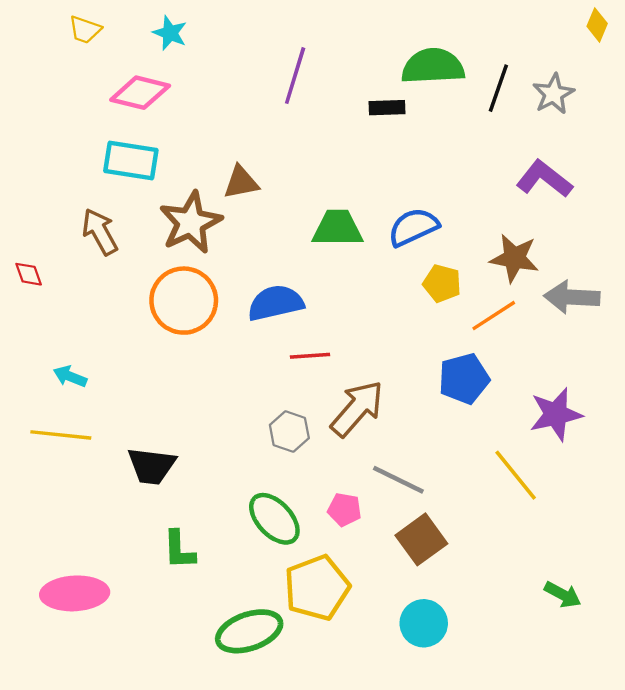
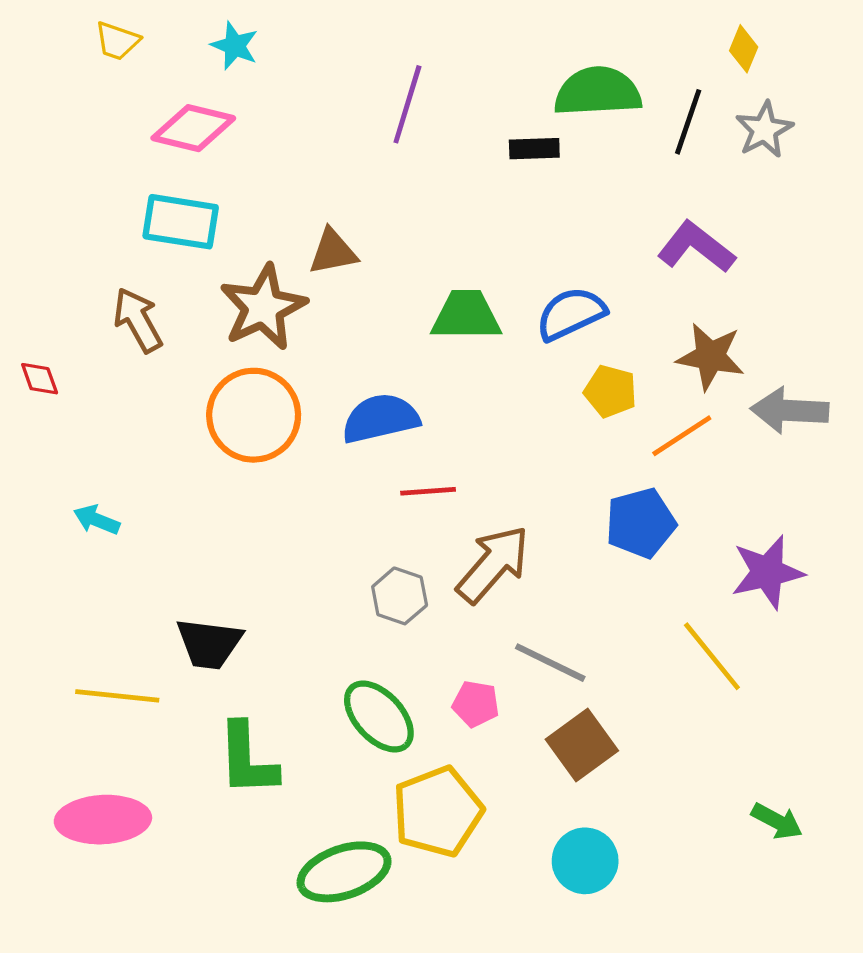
yellow diamond: (597, 25) -> (744, 49), moved
purple L-shape: (544, 179) -> (696, 247), moved
yellow line: (61, 435) -> (117, 696), moved
green L-shape: (179, 550) -> (247, 759), size x1.4

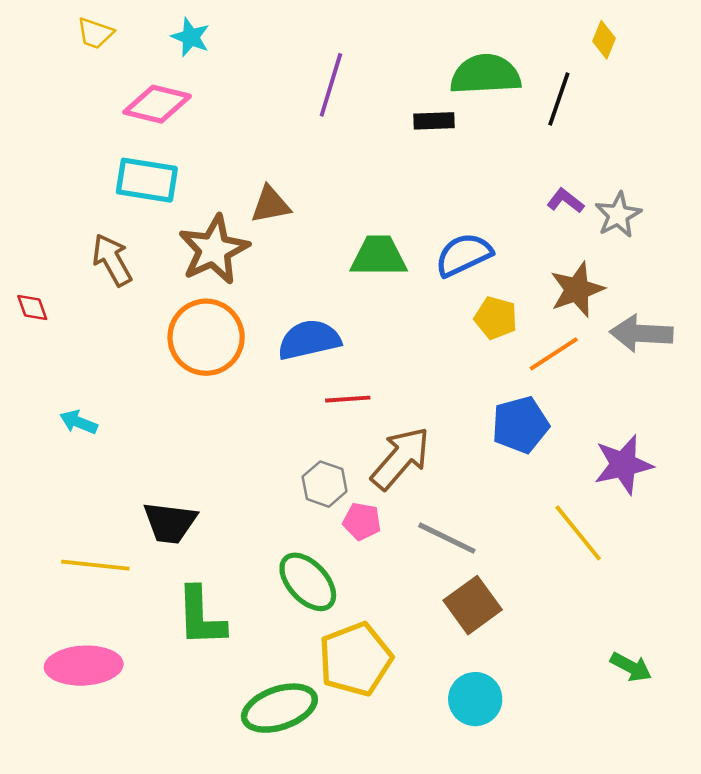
gray star: (764, 130) -> (618, 215), moved
purple L-shape: (696, 247) -> (565, 201), size x0.6
brown star: (710, 356) -> (577, 290), turned -30
pink pentagon: (476, 704) -> (362, 521), moved

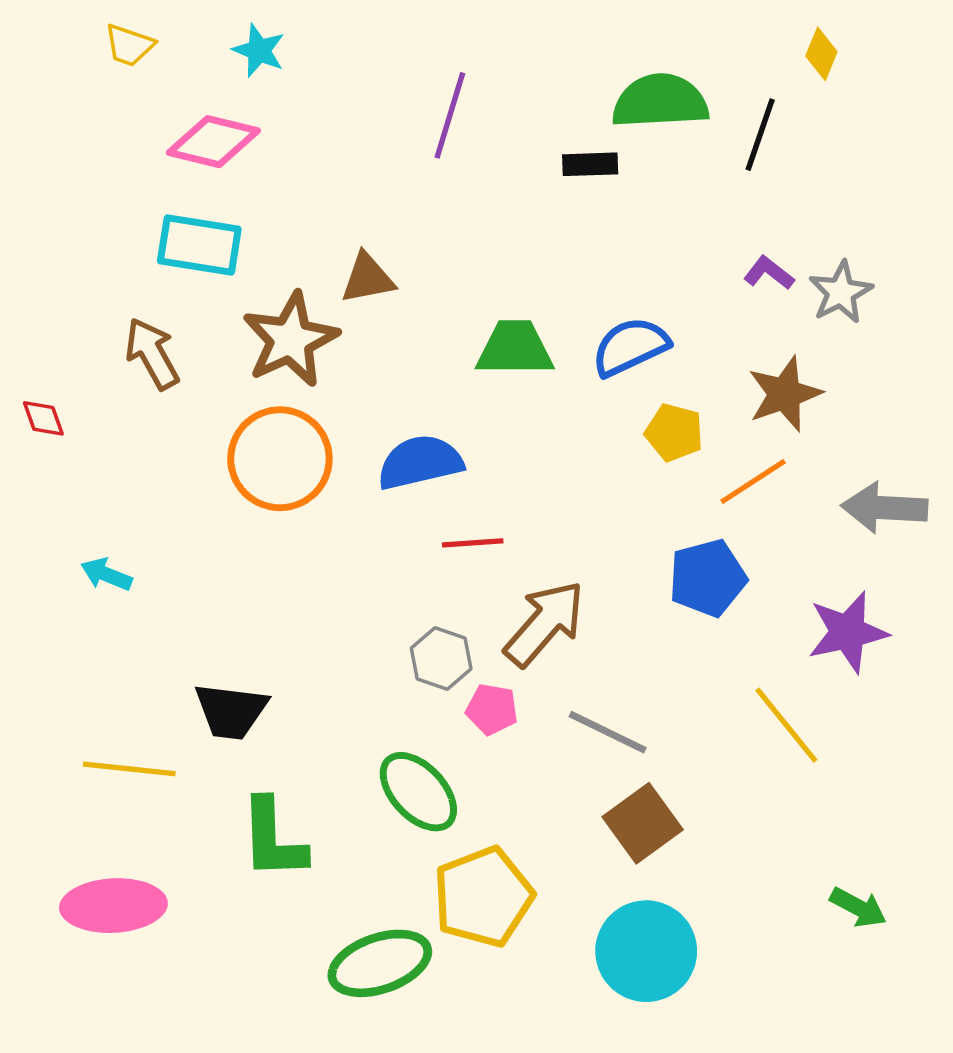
gray arrow: (641, 333) -> (884, 508), moved
cyan circle: (475, 699) -> (646, 951), size x1.4

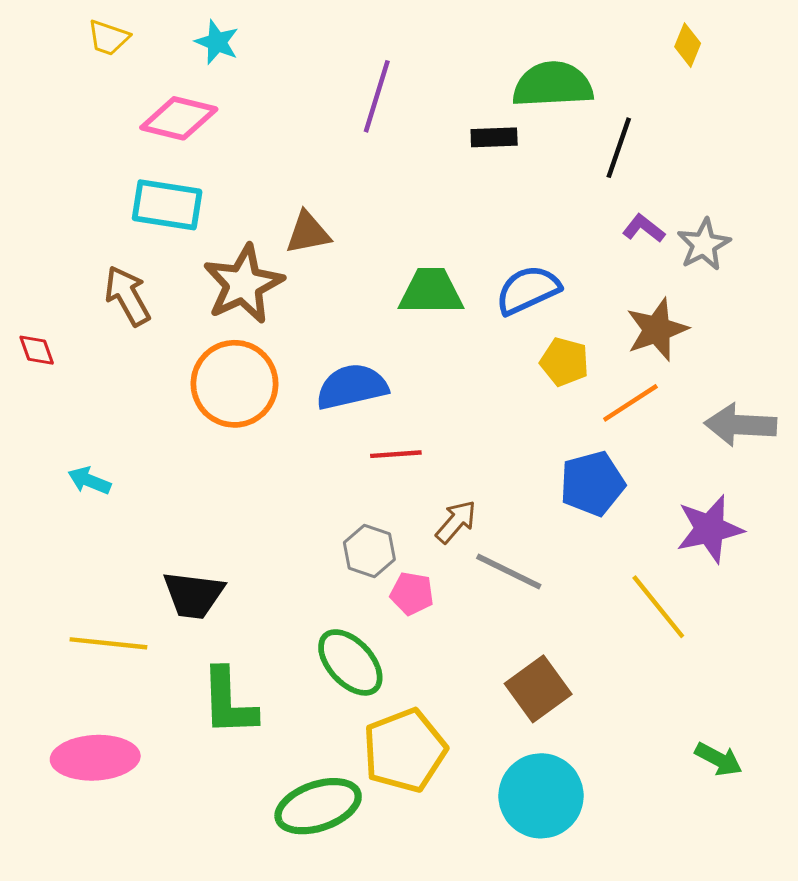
black line: (760, 135) -> (619, 148), moved
brown arrow: (545, 623) -> (456, 522), size x0.6
gray line: (608, 732) -> (509, 572), moved

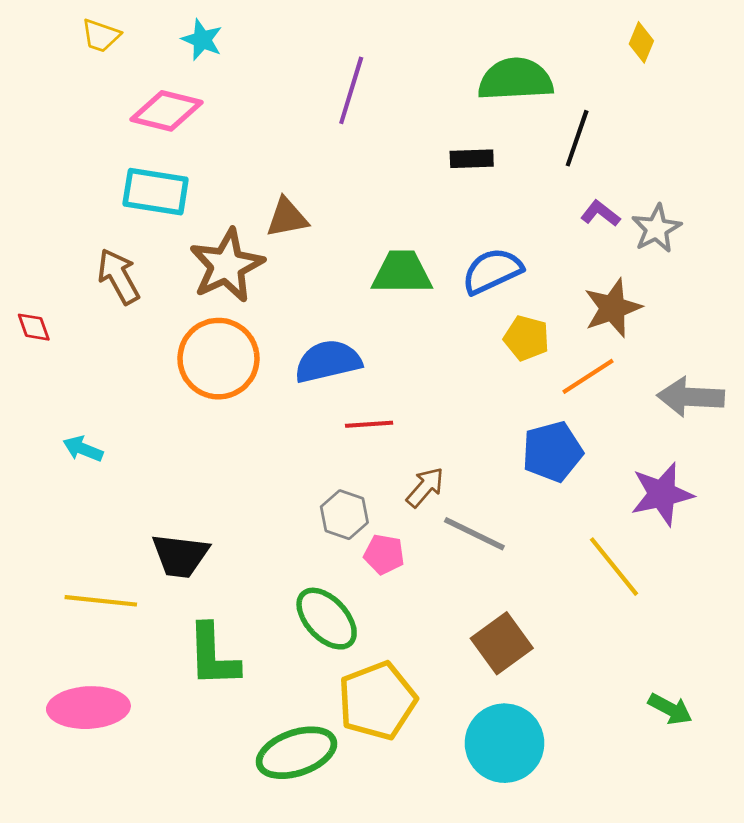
black rectangle: (494, 137) -> (472, 159), moved

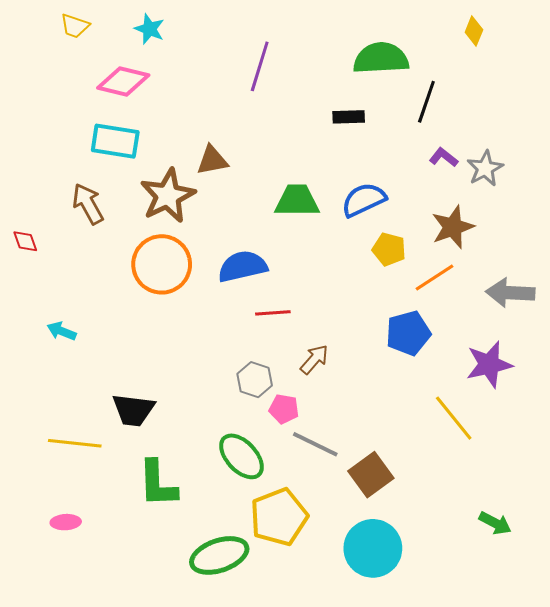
gray line: (474, 534) -> (315, 444), moved
pink ellipse: (88, 708) -> (66, 522), size x0.5

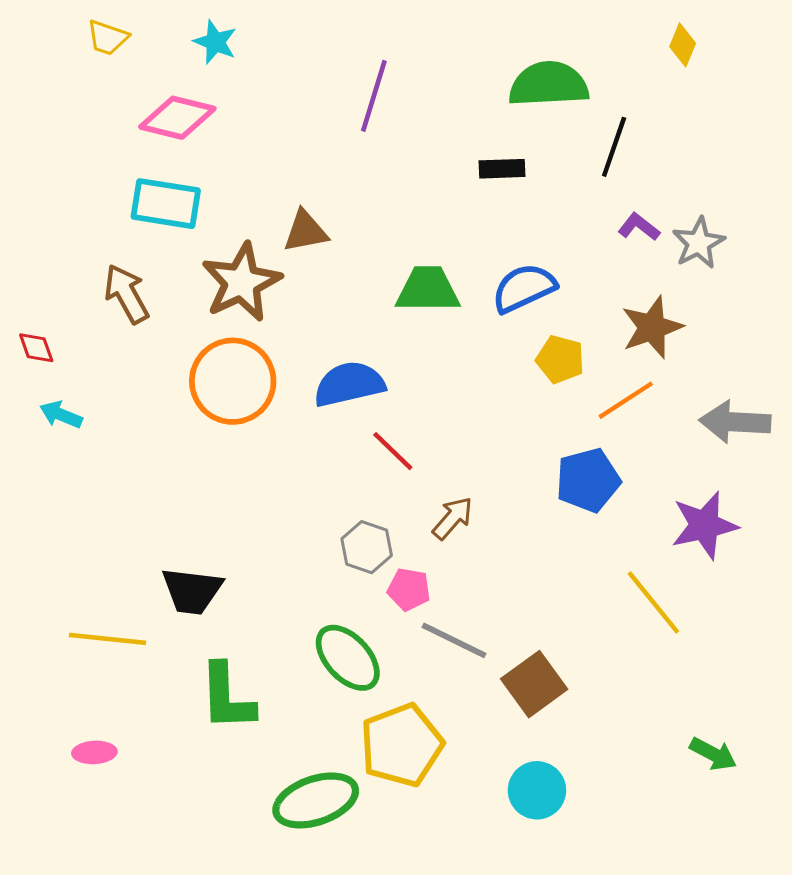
red line: (273, 313) -> (393, 451), turned 48
cyan arrow: (62, 331) -> (61, 415), moved
cyan circle: (373, 548) -> (537, 790), size x0.7

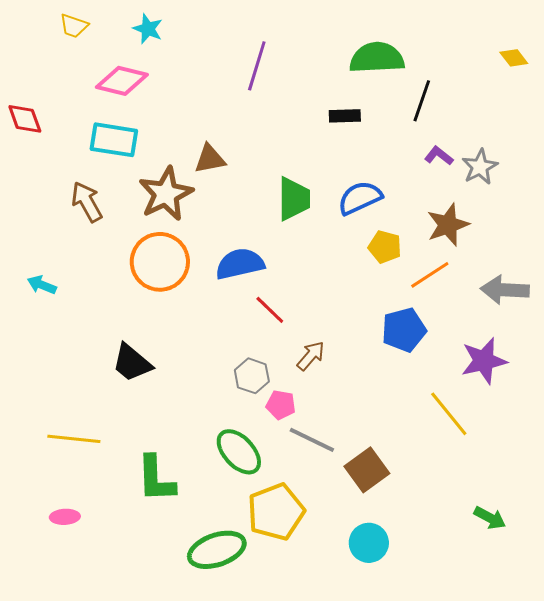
yellow diamond: (683, 45) -> (514, 58), moved, turned -60
green trapezoid: (428, 289) -> (294, 199), turned 90
red diamond: (36, 348) -> (25, 119), moved, size x1.4
black trapezoid: (192, 591) -> (132, 363), moved, turned 33

